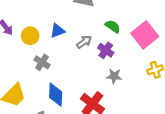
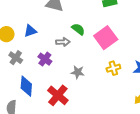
gray arrow: (84, 42) -> (63, 42), moved, turned 32
purple cross: (106, 50) -> (45, 59), moved

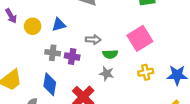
green semicircle: (78, 29) -> (110, 54), moved, turned 136
gray cross: (16, 58) -> (53, 53), moved, turned -32
purple cross: (45, 59) -> (72, 56), turned -32

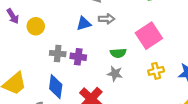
blue triangle: (59, 25) -> (84, 24), moved
gray arrow: (93, 40) -> (106, 19), moved

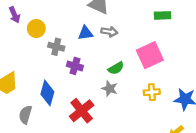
green semicircle: (118, 53) -> (116, 68), turned -35
gray cross: (58, 54) -> (56, 47), moved

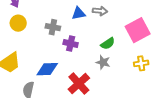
yellow circle: (36, 29) -> (18, 23), moved
blue diamond: (47, 93) -> (47, 69), turned 75

